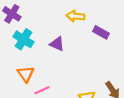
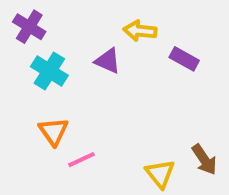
purple triangle: (57, 44) -> (108, 61), moved

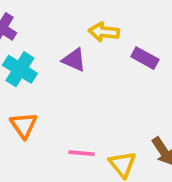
pink line: (82, 160) -> (81, 153), moved, turned 30

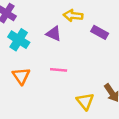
pink line: (81, 153) -> (59, 70), moved

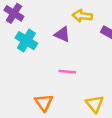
orange triangle: (21, 76) -> (44, 103), moved

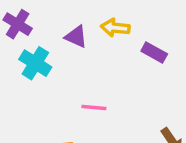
purple triangle: (62, 34) -> (76, 37), moved

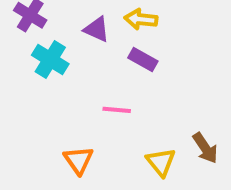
purple rectangle: (154, 53) -> (143, 59), moved

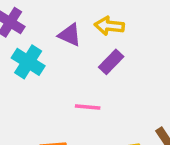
purple rectangle: (143, 59) -> (111, 62), turned -75

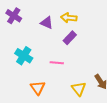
cyan cross: (28, 62) -> (24, 56), moved

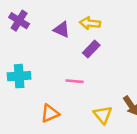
cyan cross: (24, 56) -> (19, 76), moved, turned -36
orange triangle: (38, 88) -> (50, 113), turned 42

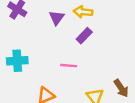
purple triangle: (62, 30) -> (57, 18), turned 42

